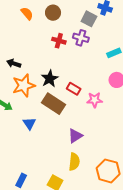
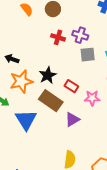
gray square: (89, 19) -> (88, 55), moved, turned -35
blue triangle: (29, 124) -> (26, 120), size x1.6
purple triangle: (75, 136) -> (72, 119), moved

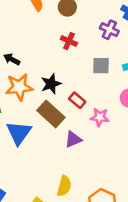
purple cross: (80, 35) -> (109, 30), moved

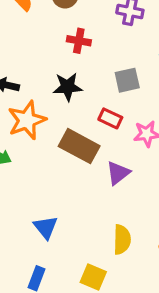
gray square: (101, 66) -> (127, 80), moved
black star: (51, 84) -> (68, 87), moved, turned 30
blue triangle: (19, 133) -> (46, 227), moved, size x0.7

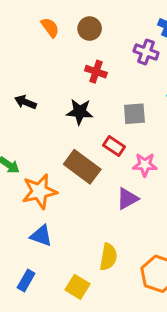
orange star: (27, 120) -> (39, 191), moved
purple triangle: (118, 173) -> (127, 199), moved
blue triangle: (46, 227) -> (41, 236), turned -40

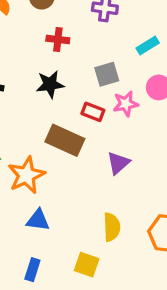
pink star: (145, 165) -> (126, 104), moved

